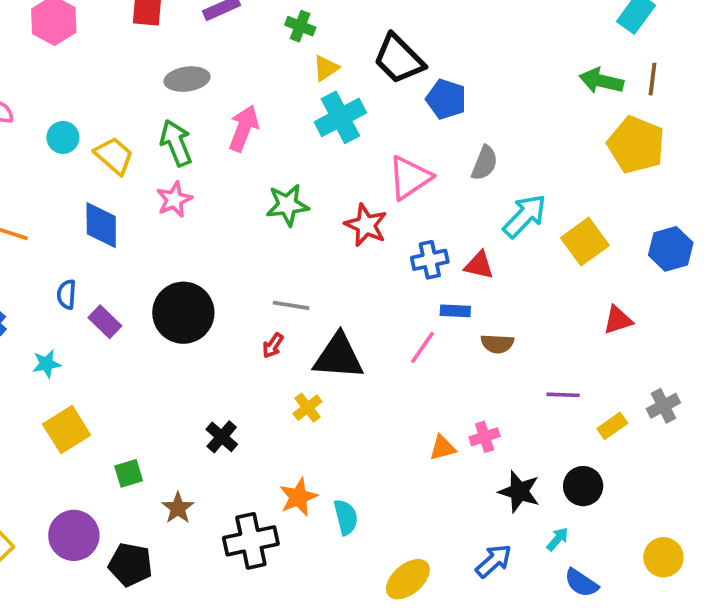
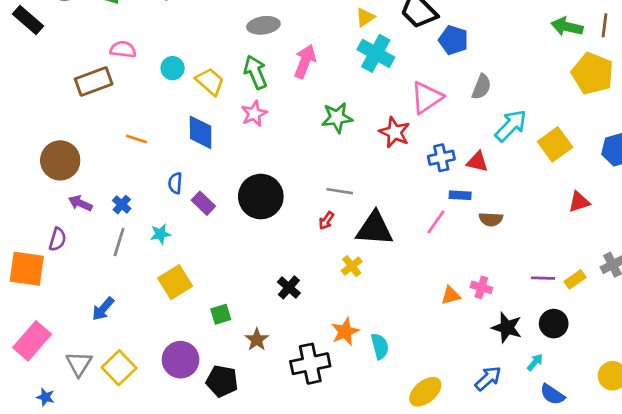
cyan cross: (340, 117) -> (376, 53), turned -33
purple line: (563, 395) -> (543, 278), moved
pink cross: (485, 437) -> (481, 287), turned 35

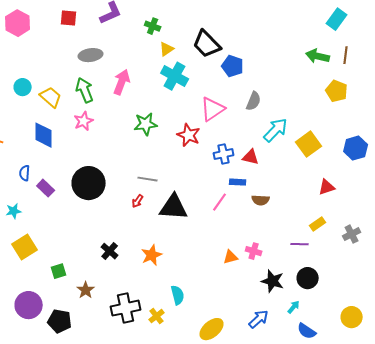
yellow pentagon: (592, 73) -> (337, 91), size x0.7
yellow cross: (352, 266) -> (157, 316), moved
yellow rectangle: (575, 279) -> (318, 224), moved
orange star: (345, 332) -> (152, 255), moved

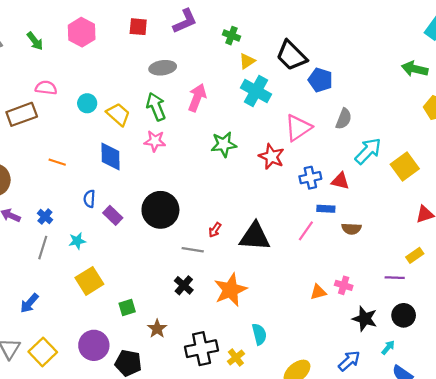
pink star: (84, 121) -> (155, 141), turned 30
gray line: (148, 179) -> (193, 250), moved
orange star: (152, 255) -> (230, 290), size x1.4

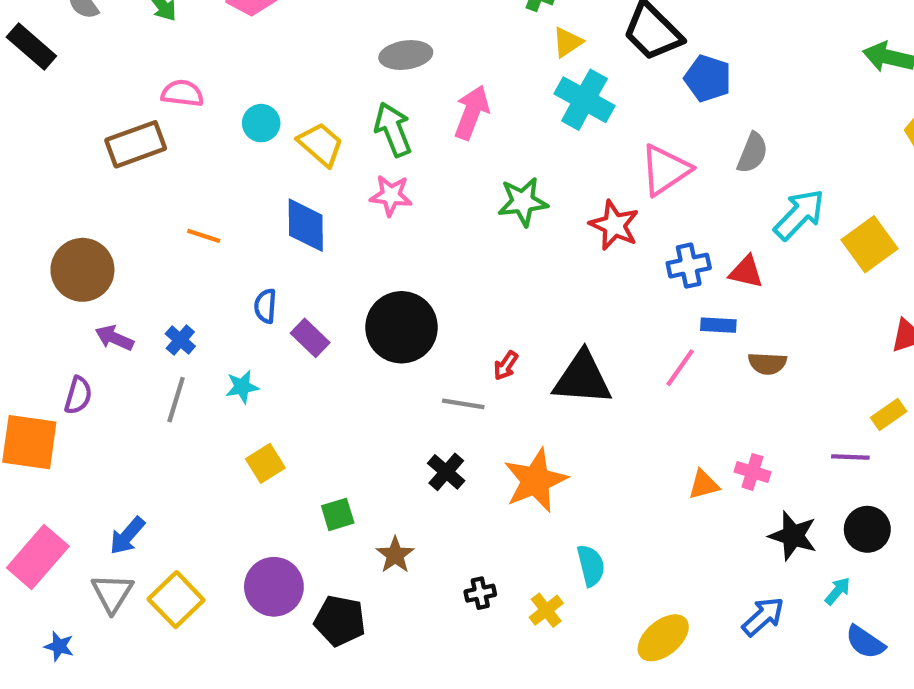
yellow square: (89, 281) -> (265, 463), size x0.7
blue arrow: (29, 303) -> (127, 536), moved
black cross: (202, 349) -> (480, 593), size x0.5

